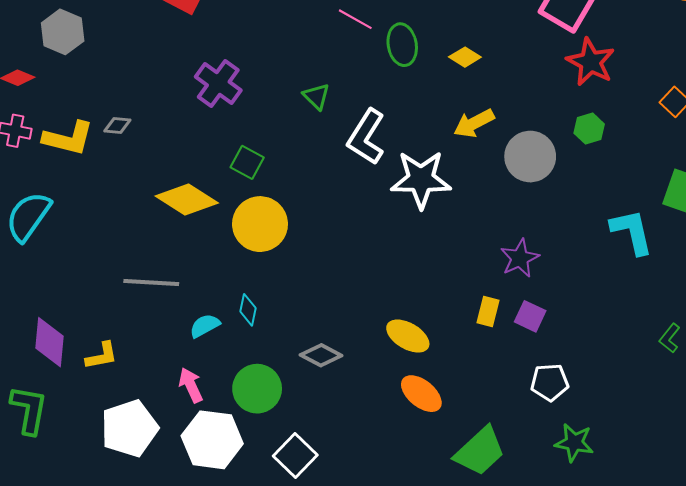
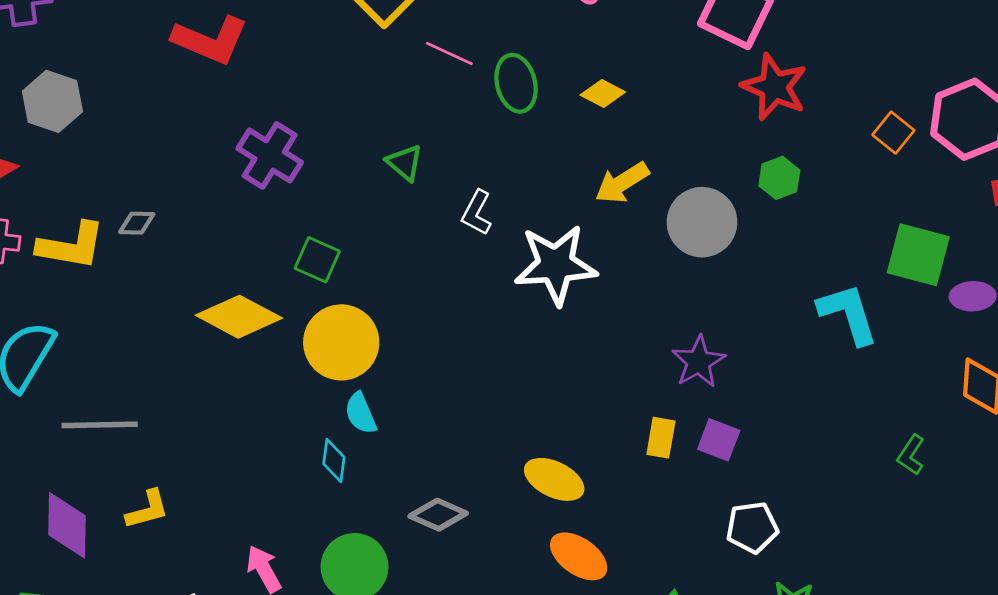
white L-shape: (366, 137) -> (477, 213), size x0.6
gray line: (151, 282) -> (100, 425), moved
cyan semicircle: (205, 326) -> (361, 413), moved, turned -80
yellow L-shape: (102, 356) -> (147, 510), moved

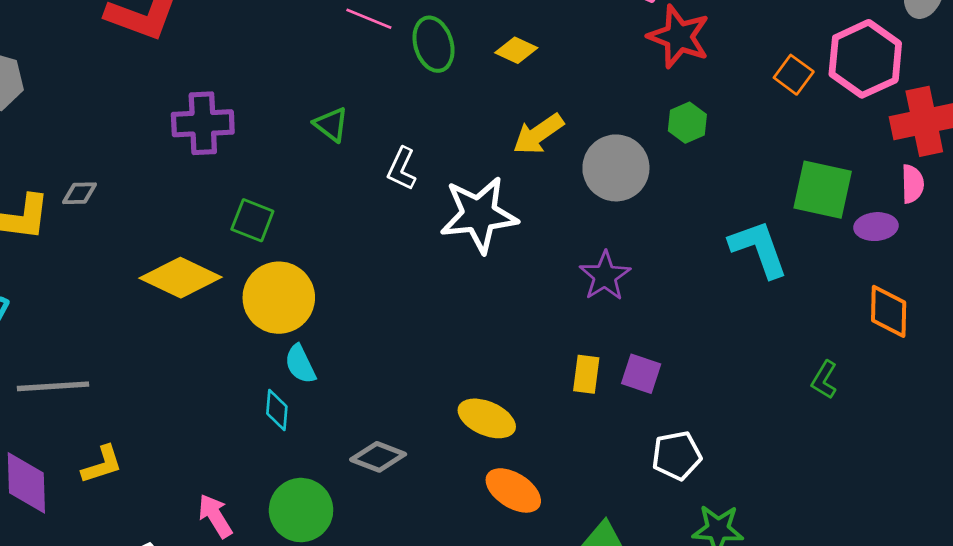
purple cross: (270, 155) -> (203, 123), turned -32
purple star: (699, 362) -> (605, 276), moved

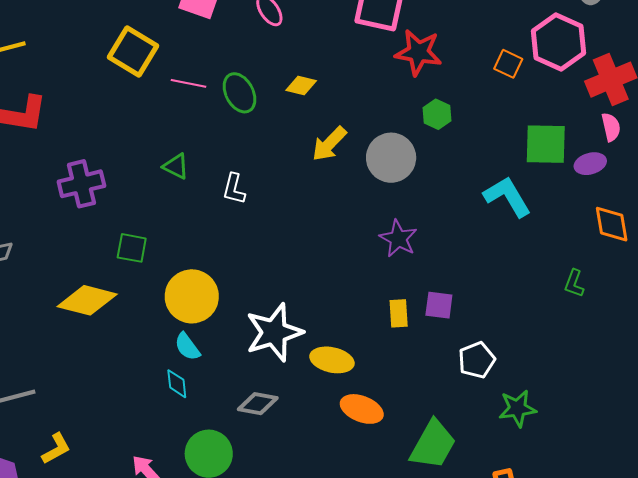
white star: (479, 215) -> (274, 332), moved
yellow circle: (279, 298) -> (192, 296), moved

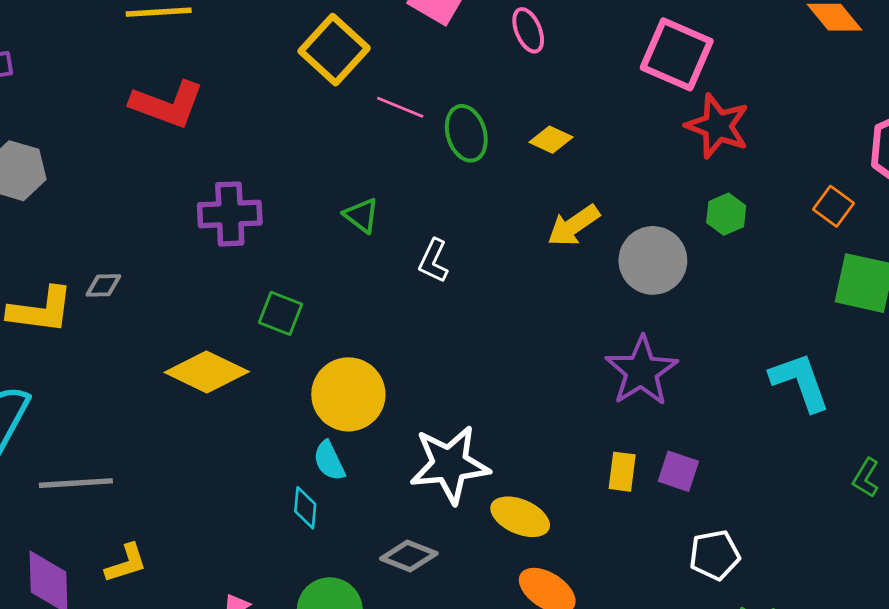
orange square: (508, 64) -> (833, 206), moved
cyan L-shape: (507, 197) -> (800, 382), moved
purple star: (398, 238) -> (641, 371), size x1.4

